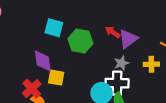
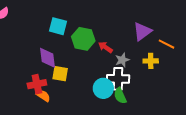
red arrow: (113, 32) -> (105, 47), moved
purple triangle: (128, 39) -> (142, 31), moved
red cross: (32, 89) -> (37, 84), turned 30

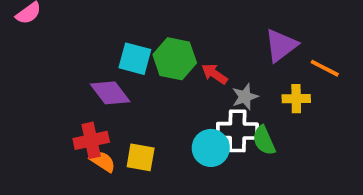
cyan square: (58, 26) -> (135, 59), moved
purple diamond: (47, 58) -> (110, 93), turned -30
yellow square: (60, 74) -> (141, 157), moved
green semicircle: (120, 96) -> (264, 140), moved

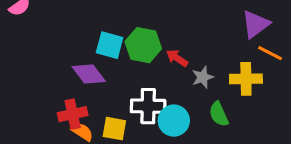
purple triangle: (281, 45) -> (256, 24), moved
yellow cross: (296, 99) -> (246, 79), size x1.4
white cross: (237, 131) -> (148, 106), moved

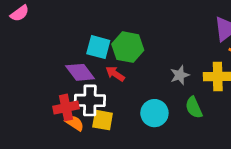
red arrow: (177, 58) -> (115, 74), moved
white cross: (148, 106) -> (90, 100), moved

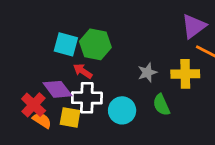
purple diamond: (80, 72) -> (57, 89), moved
white cross: (90, 100) -> (87, 98), moved
red cross: (66, 107) -> (34, 105), turned -35

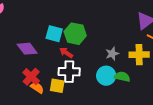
purple diamond: (57, 89) -> (27, 49), moved
green semicircle: (161, 105) -> (122, 77), turned 126
cyan circle: (122, 110) -> (106, 76), moved

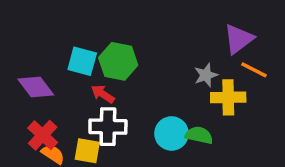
gray star: (112, 54) -> (206, 75), moved

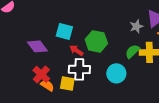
green hexagon: (118, 61) -> (96, 41), moved
gray star: (206, 75) -> (136, 26), moved
green semicircle: (199, 135) -> (132, 51), moved, turned -56

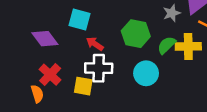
green hexagon: (96, 41) -> (136, 34), moved
orange semicircle: (47, 85) -> (37, 94), moved, turned 40

